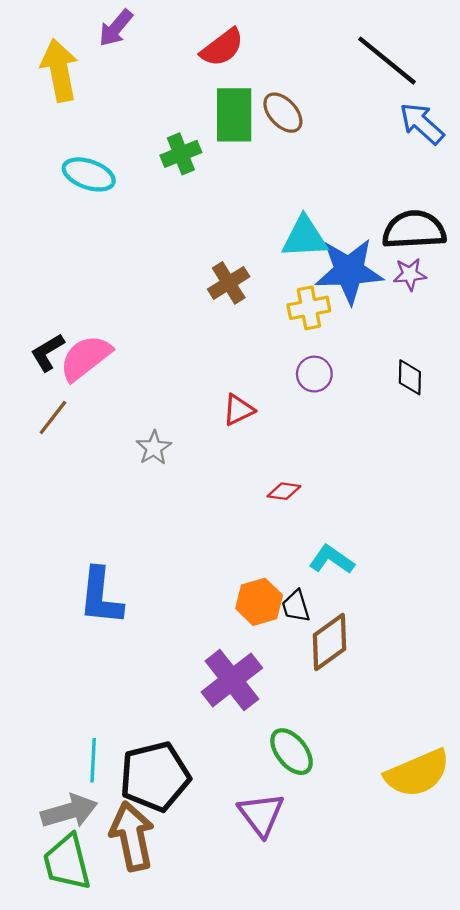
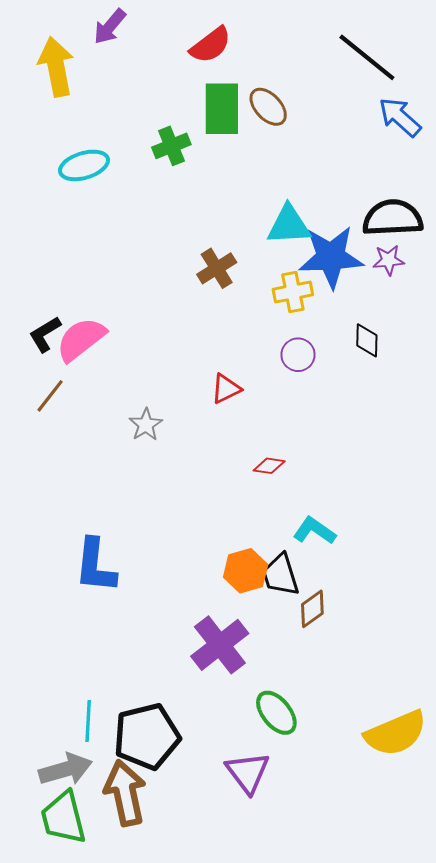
cyan ellipse: (89, 174) -> (84, 165), turned -36
black diamond: (410, 377) -> (367, 340), moved
black trapezoid: (296, 606) -> (280, 575), size x1.4
brown diamond: (330, 642) -> (312, 609), size x0.7

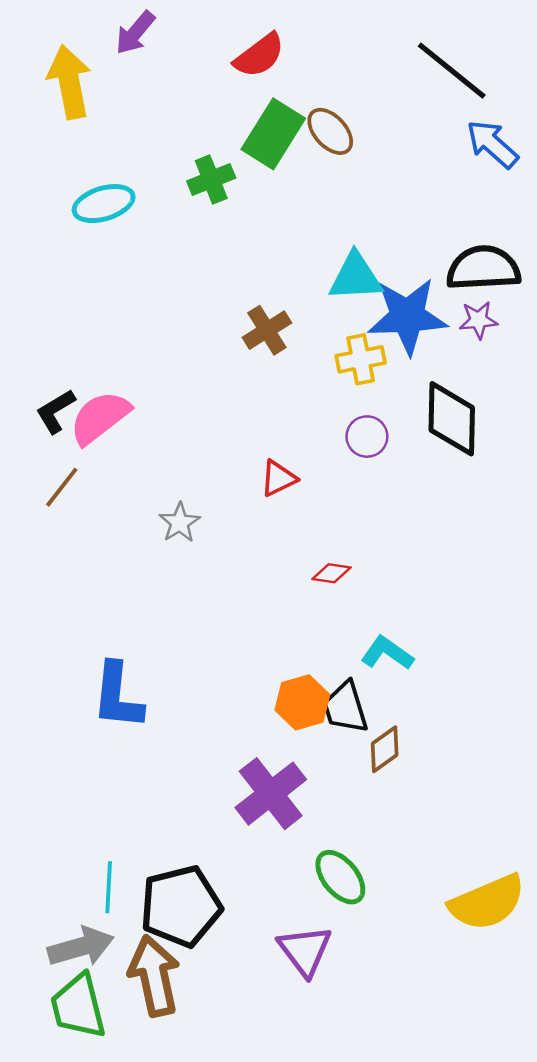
green rectangle: (222, 109) -> (273, 134), turned 32
black diamond: (367, 340) -> (452, 419), size x1.8

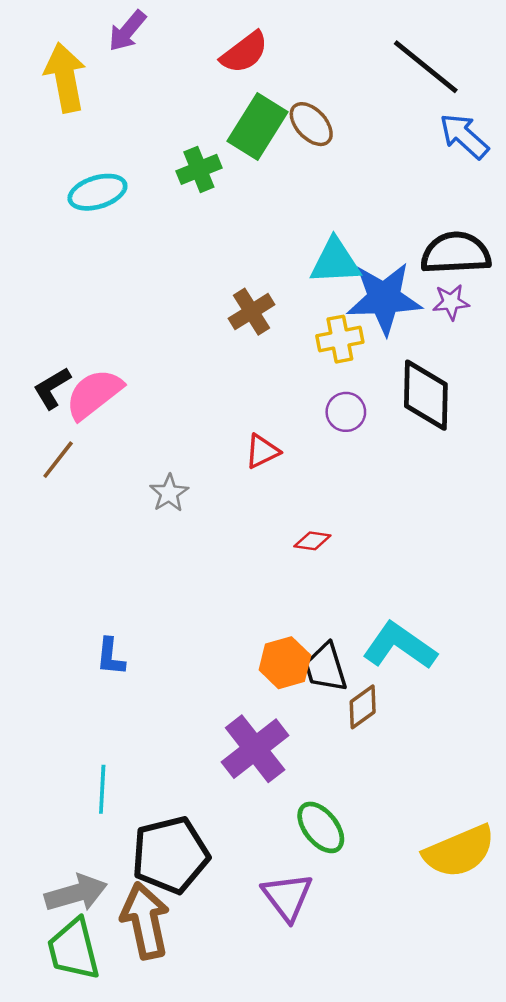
cyan L-shape: (387, 653) -> (400, 646), moved, size x1.5
blue L-shape: (118, 696) -> (111, 657), size x0.6
cyan line: (109, 887) -> (102, 789), moved

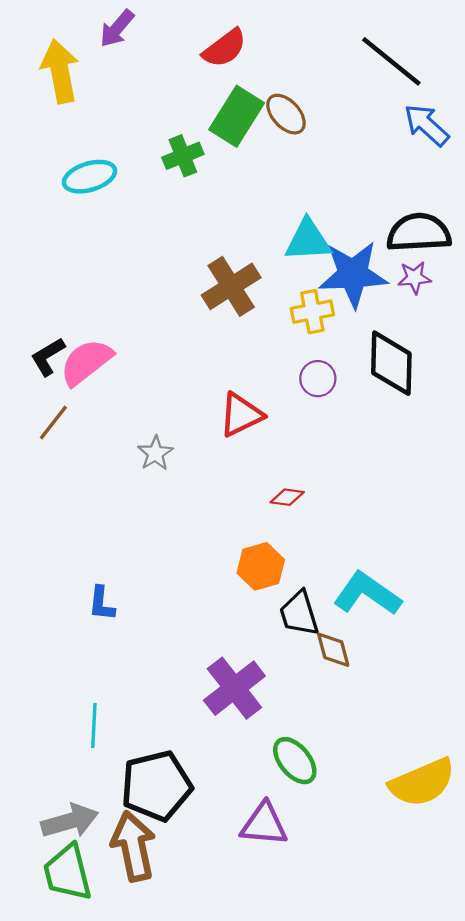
brown cross: (252, 312) -> (231, 286), size x1.4
red triangle: (262, 451) -> (241, 415), size x1.4
orange hexagon: (285, 663) -> (261, 566), moved
brown diamond: (363, 707) -> (333, 650), turned -69
purple triangle: (287, 897) -> (264, 824), turned -48

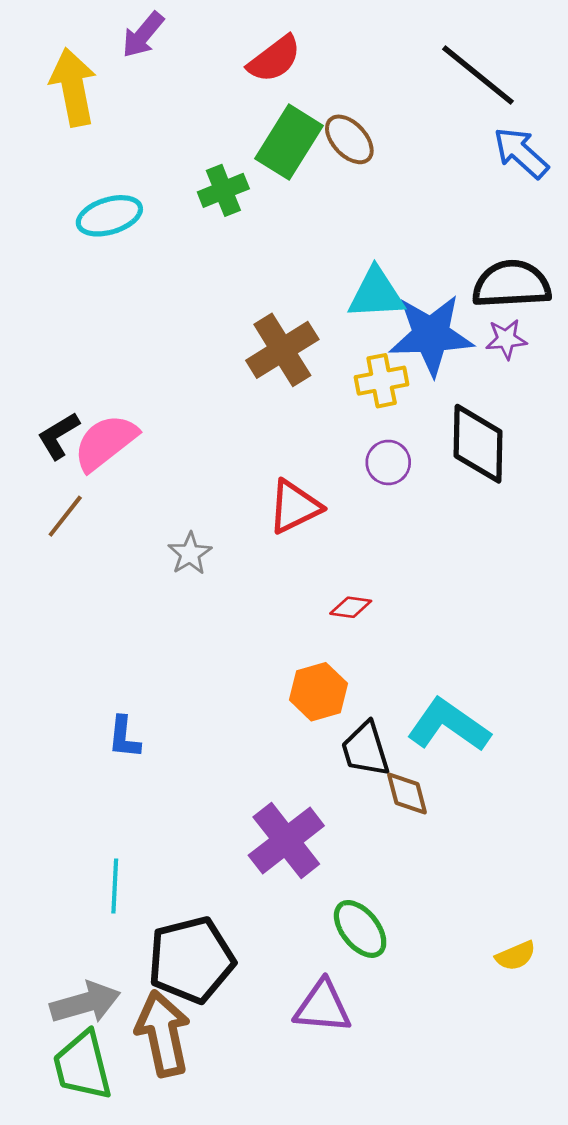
yellow semicircle: (422, 783) -> (516, 956), size x0.5

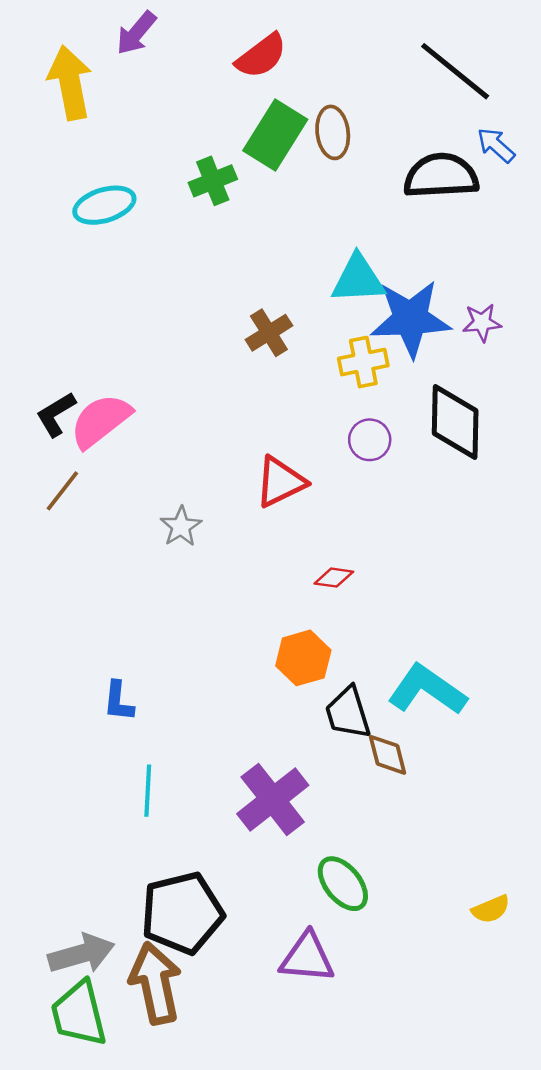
brown ellipse: (349, 139) -> (333, 132), turned 36
blue arrow: (521, 153) -> (496, 145), size x0.7
black semicircle: (512, 284) -> (441, 176), moved
brown cross: (282, 350) -> (269, 333), size x0.7
cyan line: (115, 886) -> (148, 791), moved

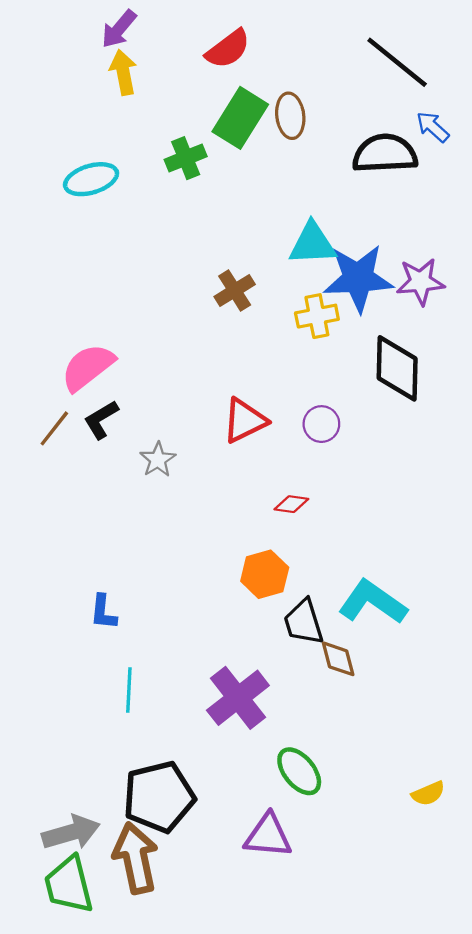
yellow arrow: (70, 83) -> (123, 72), moved, size x0.7
purple star: (482, 322) -> (420, 282), size x1.4
black L-shape: (56, 414) -> (101, 420), moved
purple circle: (370, 440) -> (321, 424), moved

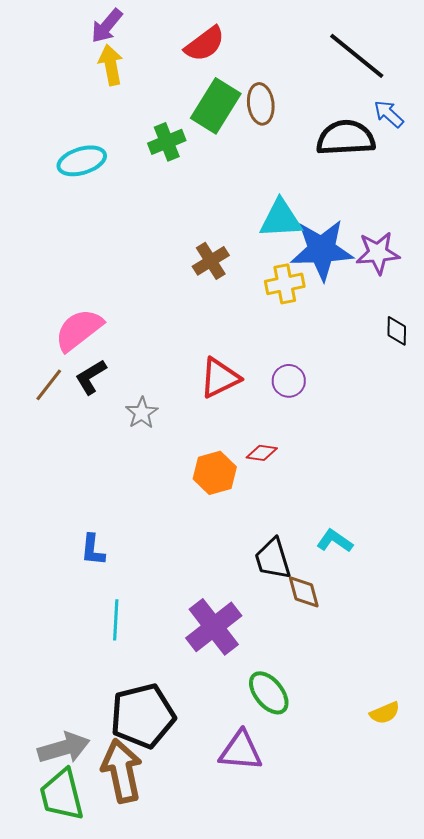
black diamond: (397, 368) -> (397, 331), moved, size x0.5
orange hexagon: (265, 574) -> (215, 473), moved
cyan L-shape: (373, 602) -> (335, 541), size x0.6

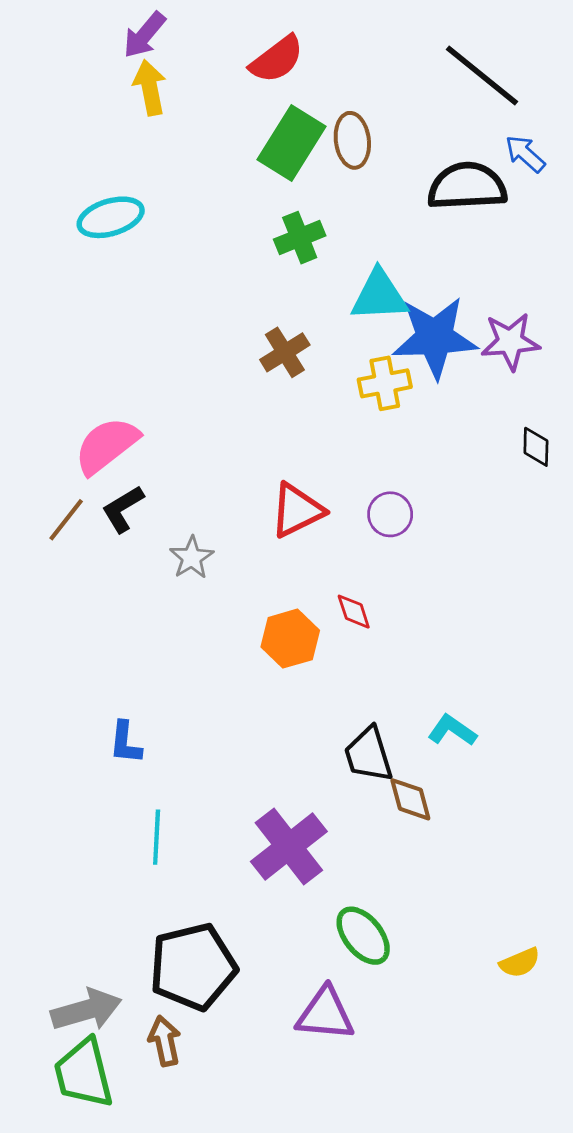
green cross: (167, 142) -> (300, 238), moved
red diamond: (262, 453) -> (354, 612), turned 64
brown arrow: (122, 771) -> (165, 1041), size x0.6

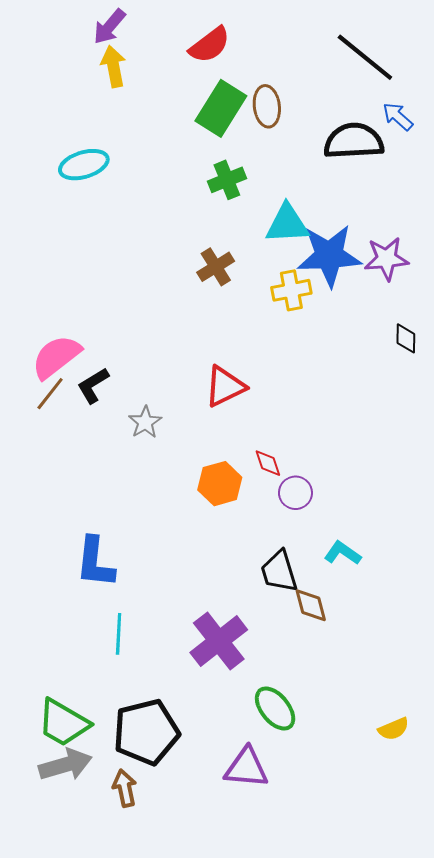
pink semicircle: (107, 445) -> (56, 357), moved
purple circle: (390, 514) -> (295, 493), moved
blue L-shape: (125, 743) -> (95, 562), size x1.6
green trapezoid: (84, 1073) -> (63, 723), moved, turned -46

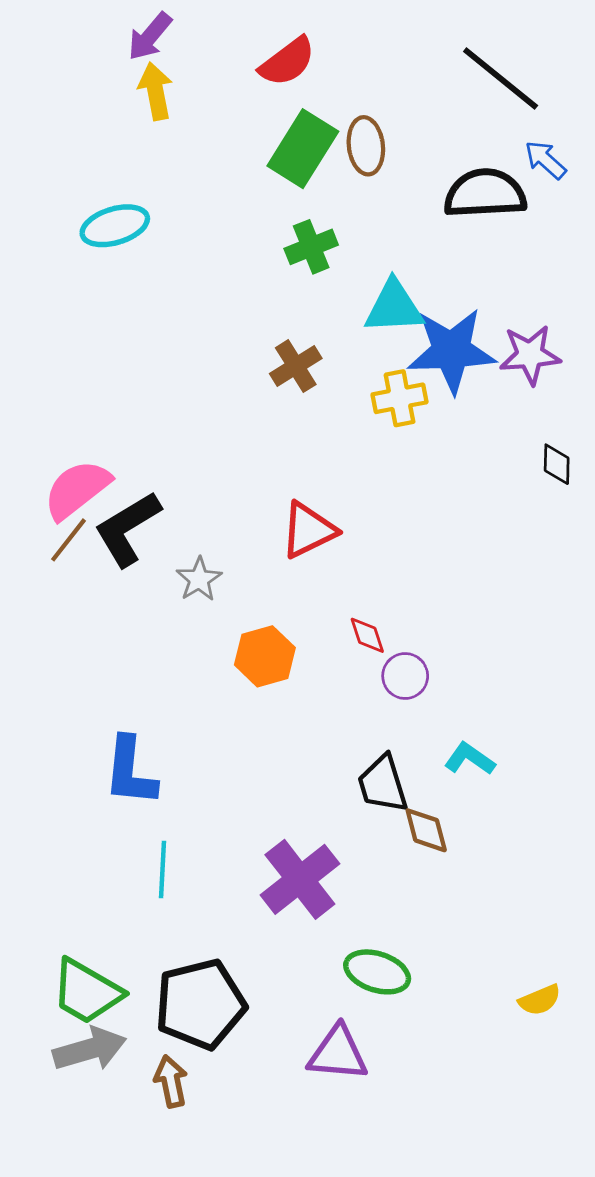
black L-shape: (93, 385) -> (127, 529), size x1.5
orange hexagon: (220, 484) -> (265, 656), moved
green ellipse: (275, 709) -> (377, 972), turned -33

